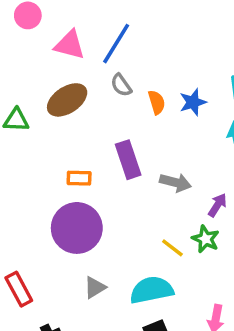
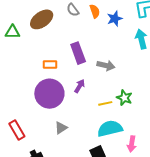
orange semicircle: (157, 102) -> (95, 11), moved
purple arrow: (217, 205) -> (80, 86), moved
yellow line: (172, 248) -> (105, 103), turned -48
cyan semicircle: (152, 290) -> (110, 129), moved

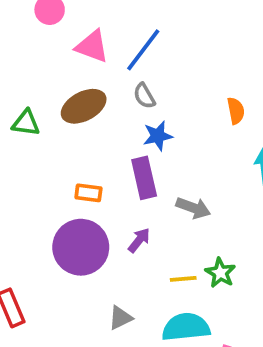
orange semicircle: (95, 11) -> (236, 111), moved
blue star: (115, 19) -> (158, 136), moved
gray triangle: (61, 128) -> (120, 318), moved

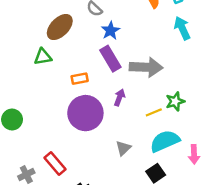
green triangle: (26, 123) -> (43, 57), moved
gray arrow: (193, 208) -> (146, 67), size x1.5
green star: (220, 273) -> (175, 101), turned -30

